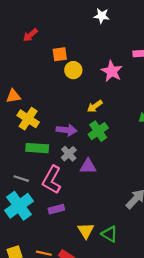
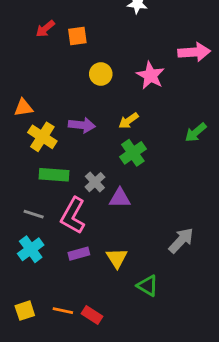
orange square: (60, 54) -> (77, 36), moved
purple arrow: (67, 130) -> (82, 125), moved
cyan cross: (19, 206) -> (31, 249), size x0.7
yellow triangle: (86, 231) -> (117, 258), moved

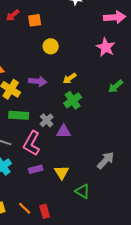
pink arrow: (194, 52) -> (115, 17), moved
pink star: (150, 75) -> (106, 47), moved
orange line: (63, 311) -> (25, 208), turned 32
red rectangle: (92, 315) -> (45, 211), turned 40

